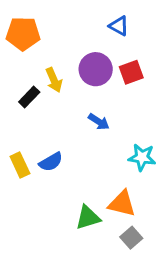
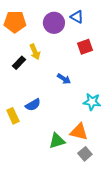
purple circle: (96, 69) -> (54, 23), moved
yellow rectangle: (20, 165) -> (13, 116), moved

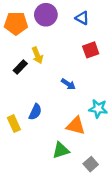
purple circle: (54, 23) -> (46, 15), moved
blue semicircle: (33, 105) -> (35, 112), turned -35
orange triangle: (79, 132) -> (76, 126), moved

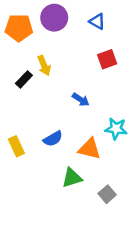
blue semicircle: (35, 112) -> (53, 139), moved, turned 35

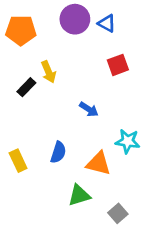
purple circle: (54, 18) -> (75, 19), moved
blue semicircle: (53, 139) -> (58, 152), turned -42

